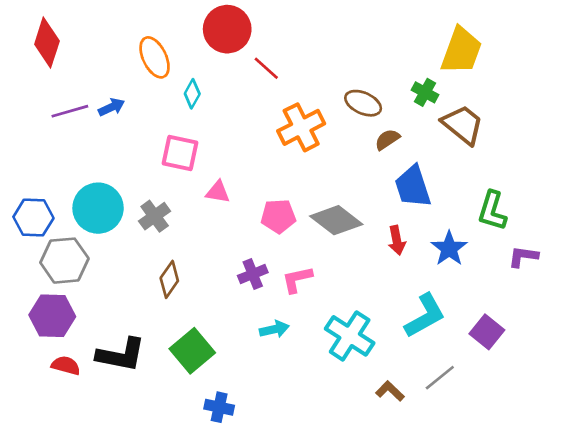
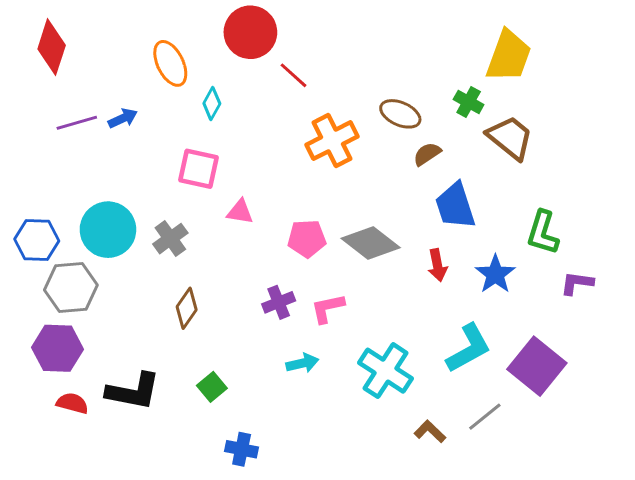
purple square: (487, 332) -> (537, 366), size x1.5
green square: (192, 351) -> (212, 387), size x0.6

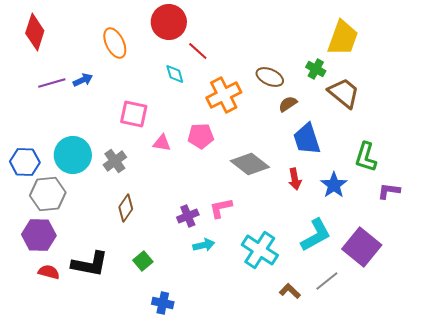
cyan diamond: (212, 103) -> (175, 74), moved, turned -45
pink pentagon: (307, 239) -> (201, 136), moved
purple cross: (279, 302) -> (188, 216), moved

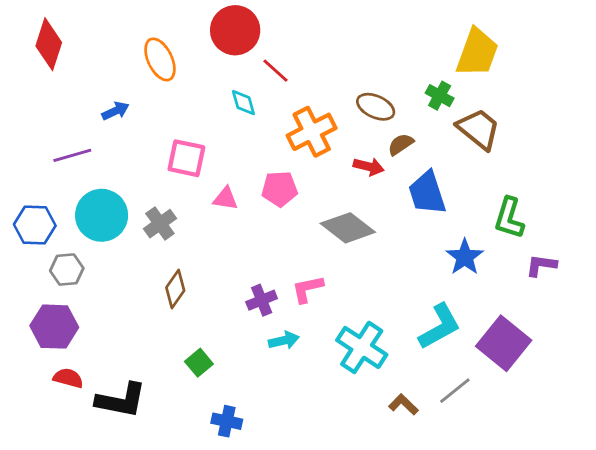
purple line: (52, 83) -> (72, 155), moved
red arrow: (295, 179) -> (369, 167), moved, turned -65
gray hexagon: (48, 194) -> (67, 270), size x0.7
black L-shape: (90, 264) -> (121, 400), moved

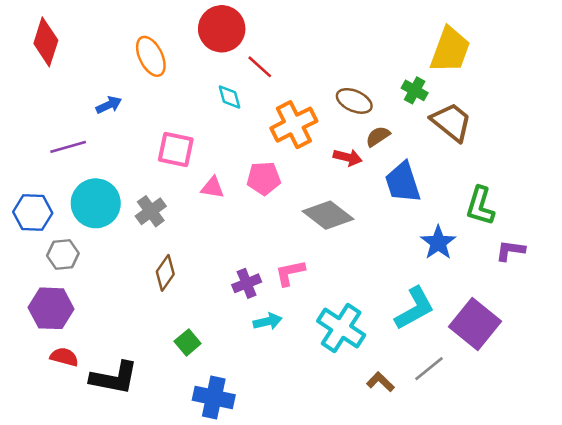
blue cross: (227, 421) -> (214, 398), size x1.4

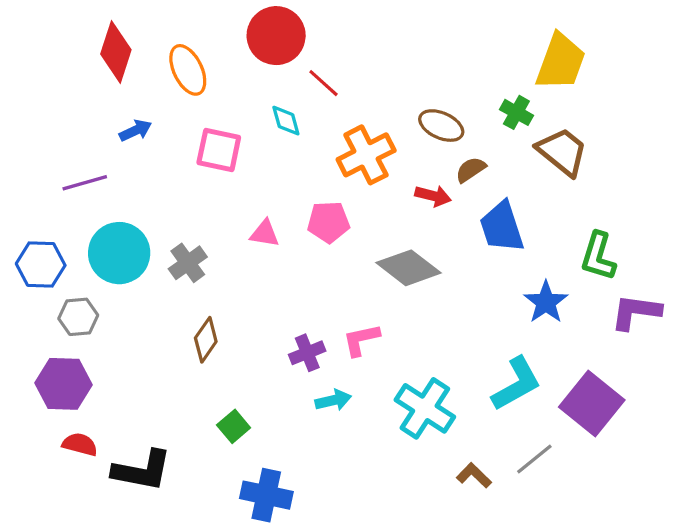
red diamond: (46, 42) -> (116, 52), moved
pink square: (176, 150) -> (219, 150), moved
purple L-shape: (510, 251) -> (636, 312), size x1.4

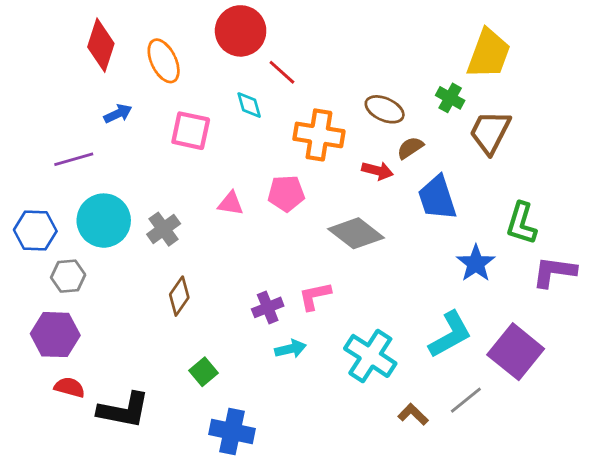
brown trapezoid: (562, 152) -> (490, 132), turned -102
orange cross: (366, 155) -> (319, 135), turned 36

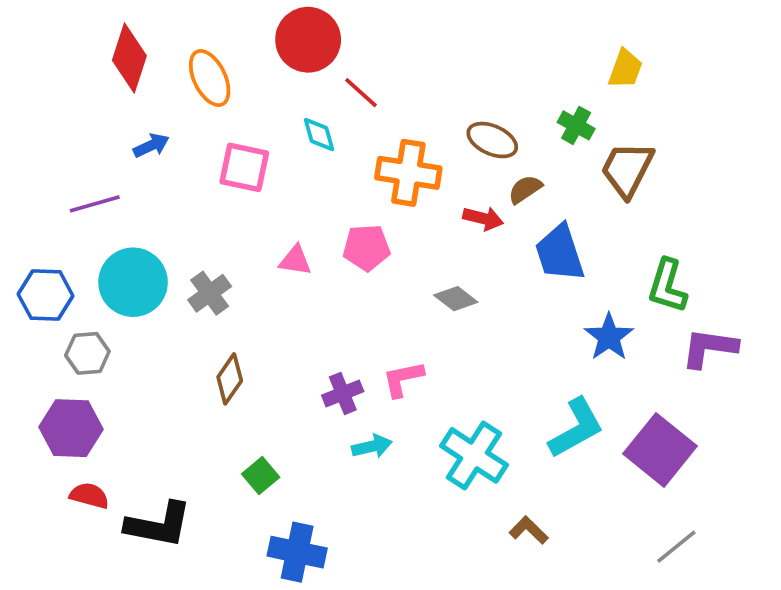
yellow trapezoid: (489, 54) -> (625, 69), size x0.6
gray diamond: (356, 233) -> (456, 299), size x0.6
gray line: (466, 400) -> (676, 547), moved

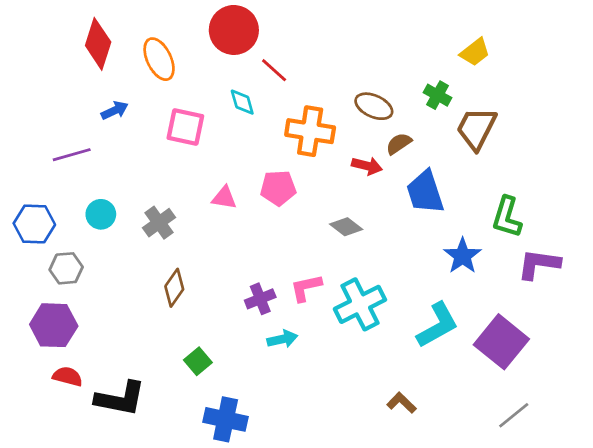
yellow trapezoid: (625, 69) -> (475, 52), turned 32
cyan circle: (133, 282) -> (101, 214), size x0.6
cyan cross: (474, 455) -> (360, 304), moved, turned 30

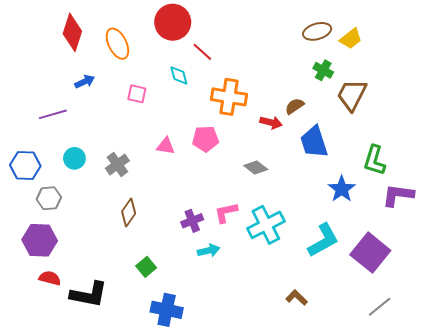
brown ellipse: (374, 106) -> (317, 31), moved, turned -40
pink square: (185, 127) -> (137, 94), size x0.7

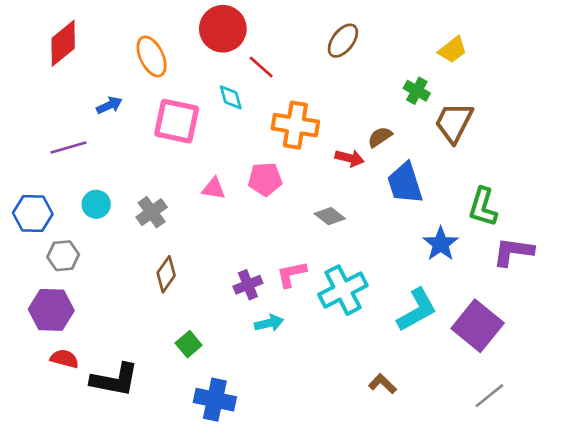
brown ellipse: (317, 31) -> (343, 41), moved, turned -36
red diamond: (72, 32) -> (63, 43), moved, turned 33
pink square: (137, 94) -> (177, 121), size x1.8

